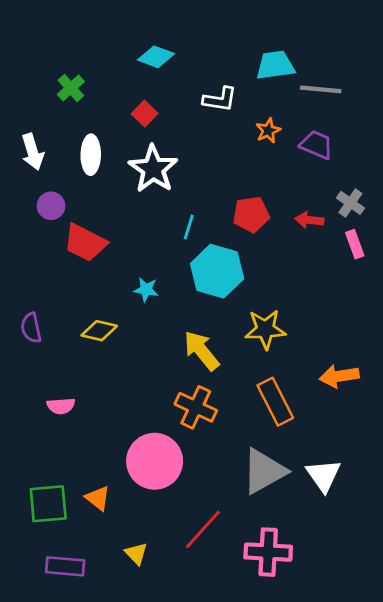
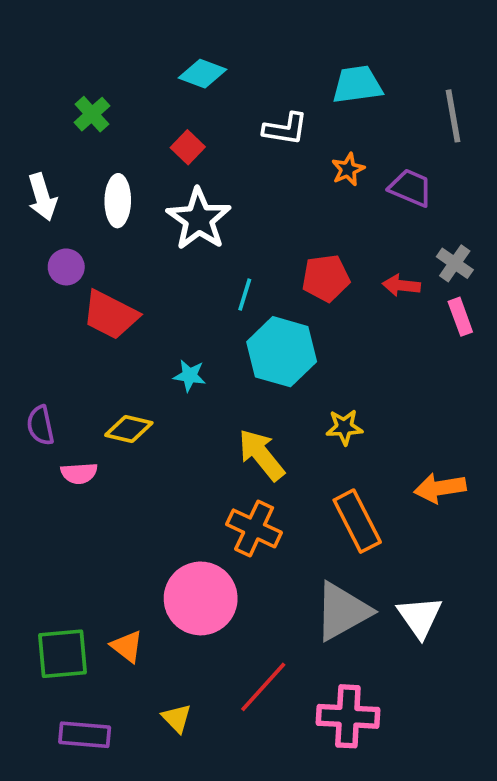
gray line: (321, 89) -> (453, 116), moved, turned 75
yellow star: (265, 329) -> (344, 427), size x0.7
pink semicircle: (61, 406) -> (79, 473), moved

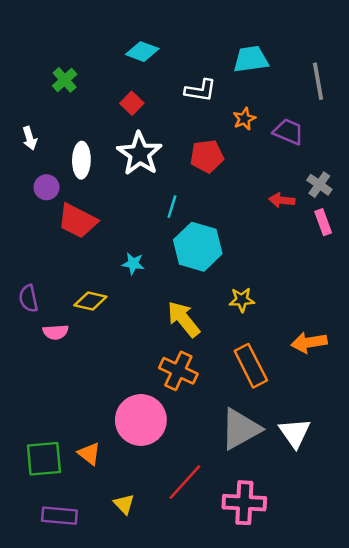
white arrow: (42, 197) -> (30, 138), size x0.7
white ellipse: (118, 201) -> (81, 160), moved
red pentagon: (326, 278) -> (207, 156), moved

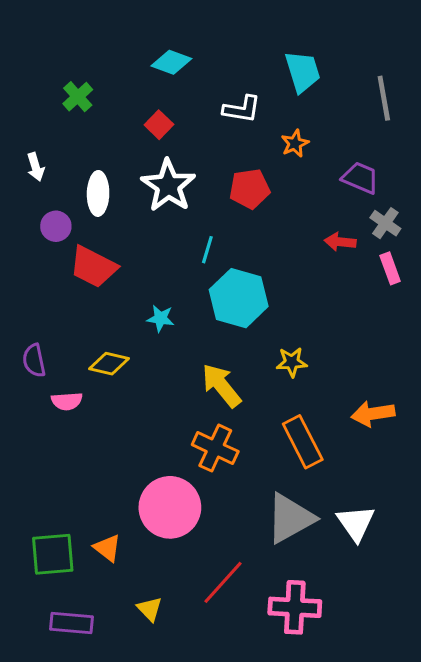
cyan trapezoid: (251, 59) -> (303, 72), turned 81
purple trapezoid: (288, 132) -> (360, 178), moved

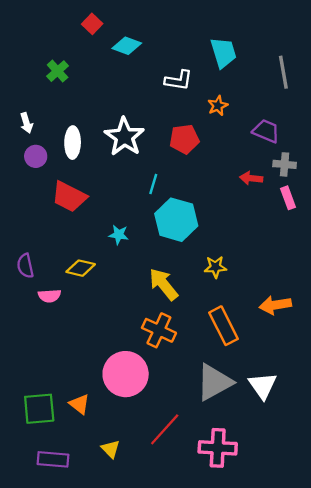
red square: (159, 125) -> (92, 24), moved
gray cross: (385, 223) -> (285, 164), turned -30
purple circle: (56, 226) -> (36, 156), moved

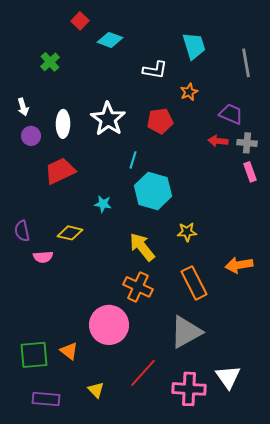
red arrow: (251, 178) -> (218, 141), moved
red trapezoid: (69, 197) -> (60, 171), turned 128
white triangle: (263, 386) -> (228, 377), moved

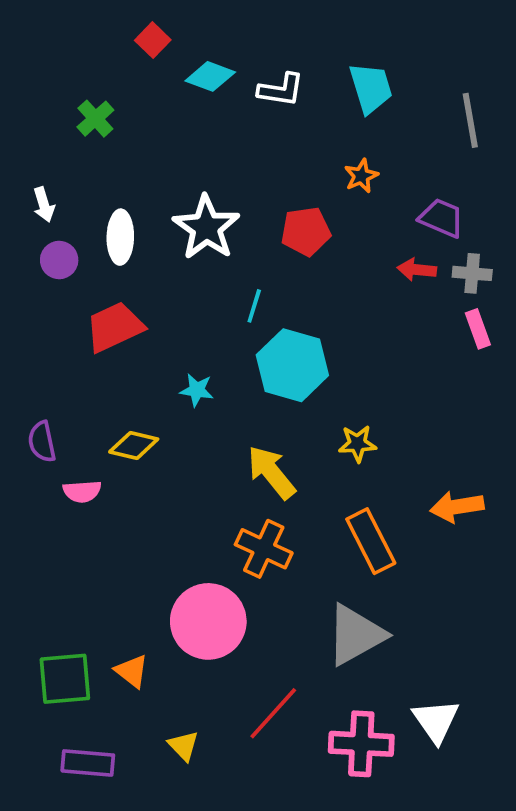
white L-shape: (155, 70) -> (281, 90), moved

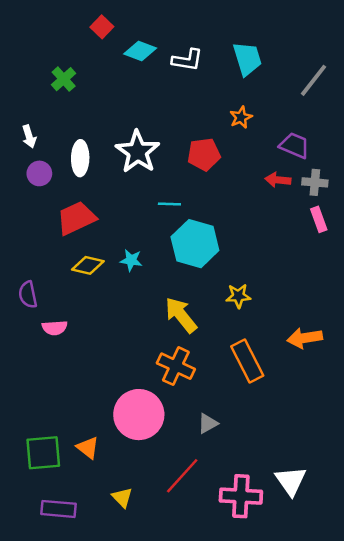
gray line: (470, 120) -> (314, 80), turned 48
cyan line: (254, 306) -> (169, 204), turned 75
yellow diamond: (134, 446) -> (88, 265), moved
gray triangle: (356, 635) -> (208, 423), moved, size x0.5

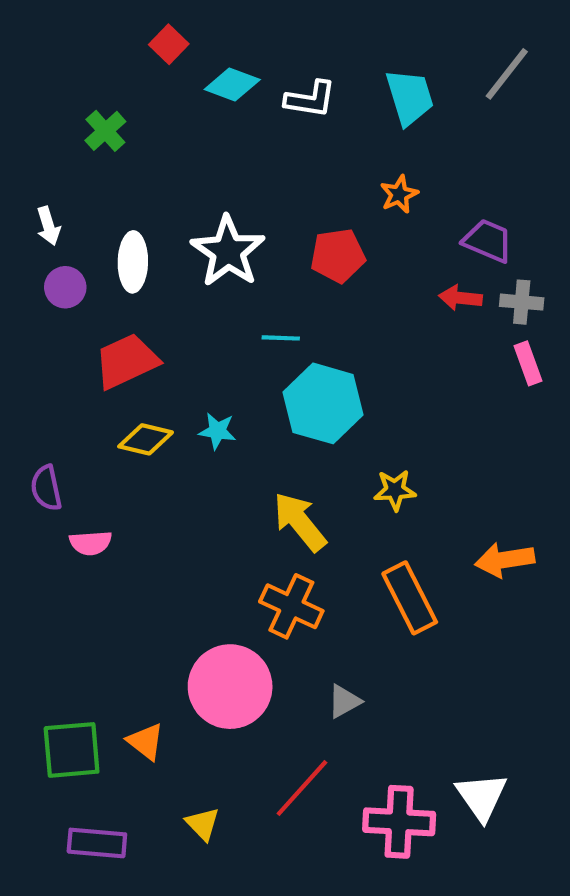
gray line: (314, 80) -> (507, 74), moved

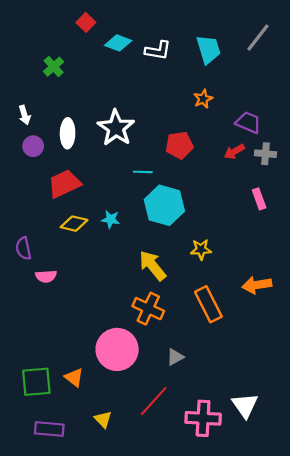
red pentagon: (338, 256) -> (179, 145), moved
red arrow: (460, 298) -> (234, 152), turned -36
pink rectangle: (528, 363) -> (259, 199), moved

